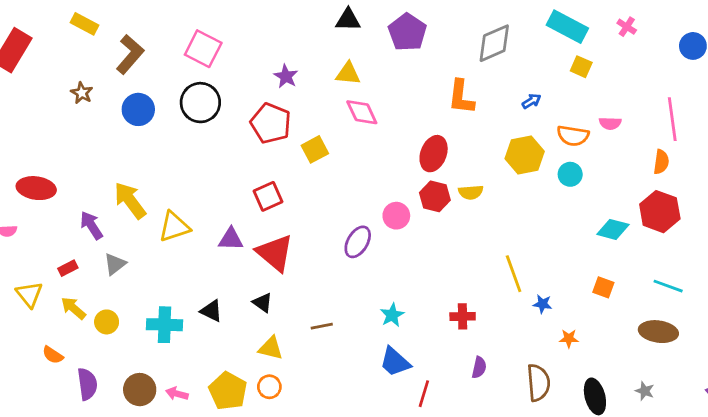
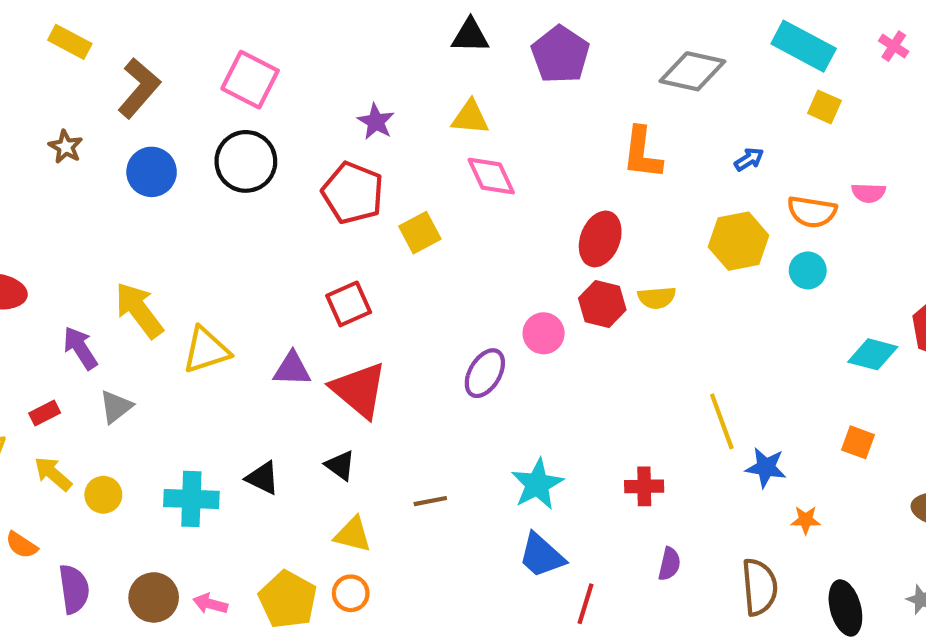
gray diamond: (494, 43) -> (692, 71), turned 36
blue star: (543, 304) -> (766, 467), size x1.4
cyan star: (392, 315) -> (537, 484), size x1.4

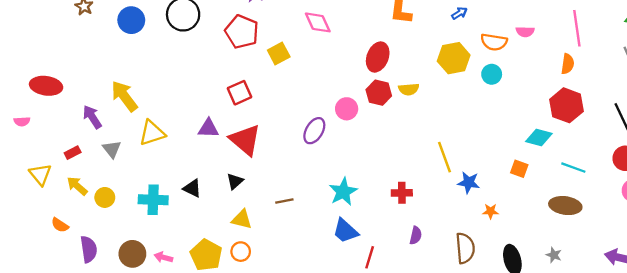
yellow triangle: (206, 350) -> (152, 133), moved
cyan diamond: (873, 354) -> (539, 138), moved
gray triangle: (116, 407) -> (112, 149), turned -30
black triangle: (340, 465) -> (235, 181), turned 42

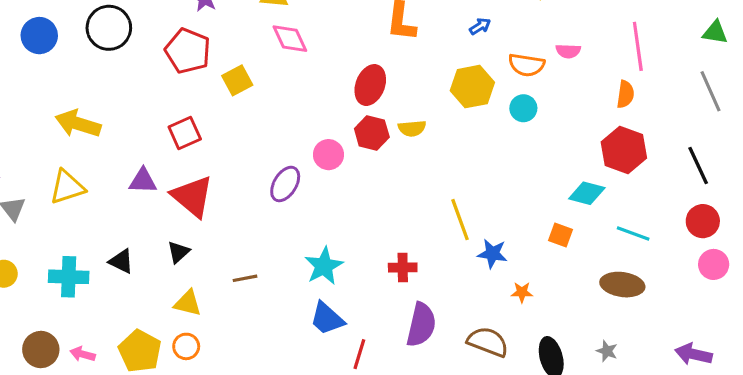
yellow arrow: (124, 96) -> (78, 124), moved, turned -36
purple semicircle: (416, 235) -> (421, 325), size x1.8
brown semicircle: (465, 248) -> (488, 342), turned -64

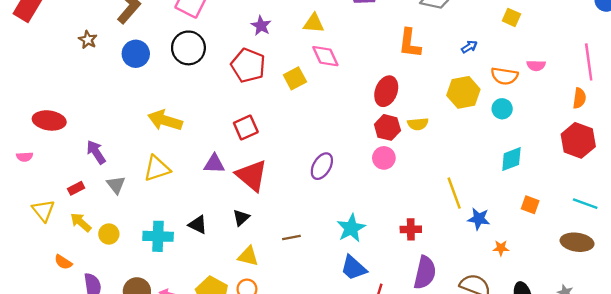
yellow square: (237, 80) -> (295, 78), moved
pink circle: (328, 155) -> (384, 158), moved
cyan diamond: (587, 193) -> (511, 159), moved, turned -36

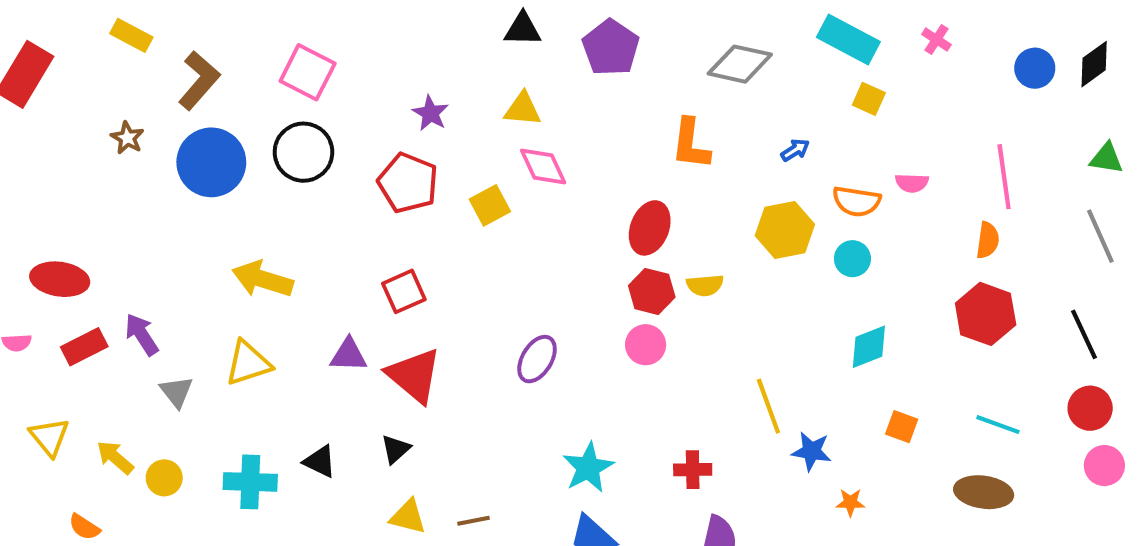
blue circle: (136, 54) -> (211, 162), size x1.4
red rectangle: (76, 188) -> (84, 347), moved, size x1.5
brown line: (291, 238) -> (474, 521), moved

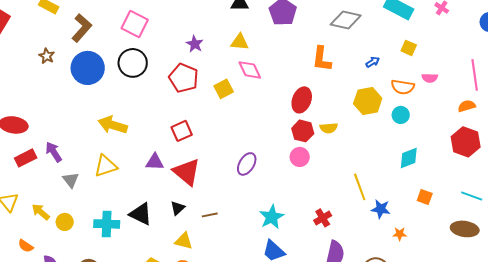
yellow square: (869, 99) -> (409, 48), moved
orange semicircle: (988, 240) -> (467, 106), turned -114
black triangle: (320, 461) -> (141, 214), size x1.4
red cross: (693, 470) -> (323, 218), turned -30
brown line: (474, 521) -> (210, 215), moved

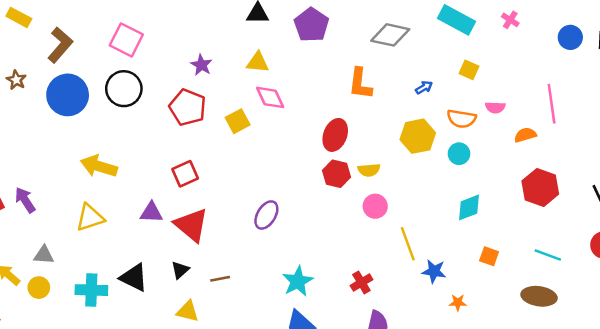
orange semicircle: (467, 106) -> (525, 135), moved
pink circle: (300, 157) -> (375, 206), moved
gray triangle: (71, 180) -> (44, 255), moved, turned -48

